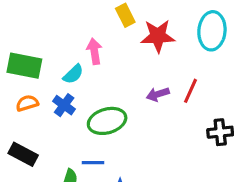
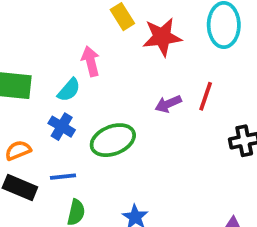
orange semicircle: (27, 103) -> (18, 150), moved
blue line: (93, 163) -> (63, 177), moved

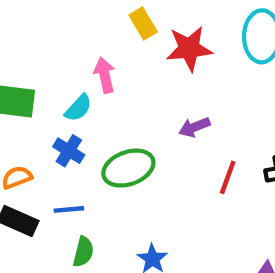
red line: (206, 96) -> (228, 177), moved

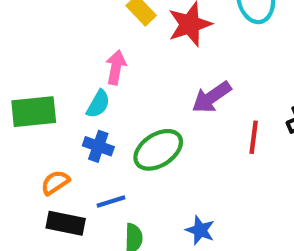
pink arrow: (105, 75) -> (116, 67), turned 36
purple arrow: (194, 127) -> (212, 97), size x1.4

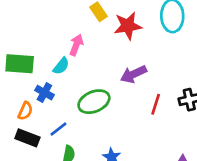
blue cross: (98, 146) -> (44, 93), moved
orange semicircle: (55, 183) -> (25, 111), turned 138
blue line: (111, 202) -> (58, 129), turned -30

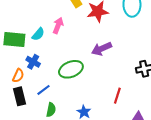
cyan semicircle: (61, 66) -> (38, 34), moved
red line: (156, 104) -> (117, 96), moved
black rectangle: (27, 138) -> (20, 96), turned 54

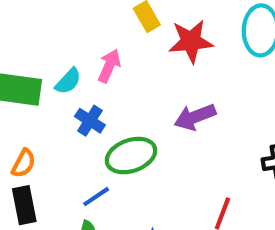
blue cross: (33, 62) -> (90, 121), moved
blue line: (43, 90) -> (96, 197), moved

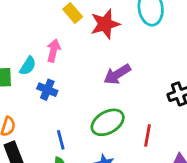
green ellipse: (131, 156) -> (108, 122), moved
blue line: (96, 197) -> (61, 140), turned -60

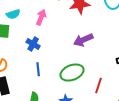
cyan semicircle: (28, 66) -> (13, 14), moved, turned 32
blue line: (61, 140) -> (38, 69), moved

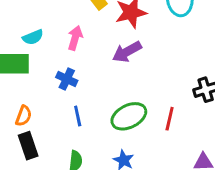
purple arrow: (83, 40) -> (127, 52), moved
red line: (99, 86) -> (170, 119), moved

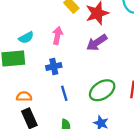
blue cross: (67, 79) -> (54, 66), turned -32
orange semicircle: (24, 116) -> (24, 96), turned -104

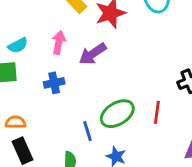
purple arrow: (97, 43) -> (93, 54), moved
blue line: (64, 93) -> (87, 131), moved

